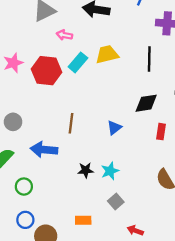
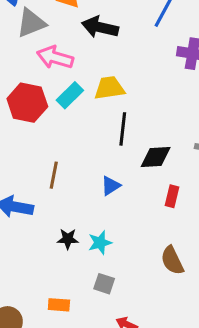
pink arrow: (64, 35) -> (55, 57), size x1.6
black line: (149, 59) -> (123, 129), moved
gray square: (116, 201) -> (104, 284), turned -35

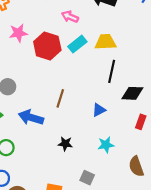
pink arrow: (55, 57) -> (70, 17), size x0.7
cyan star: (100, 243) -> (106, 145), moved

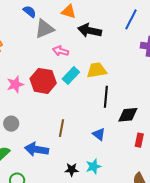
pink star: (18, 33) -> (15, 84), moved
blue triangle: (99, 110) -> (99, 134), turned -48
cyan star: (106, 145) -> (93, 166), moved

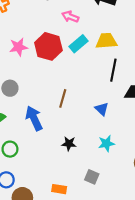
blue arrow: (37, 149) -> (34, 118), turned 50
cyan star: (93, 166) -> (106, 143), moved

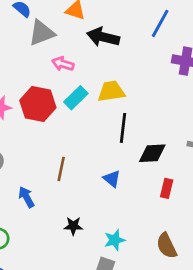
blue arrow: (34, 118) -> (26, 197), size x0.7
cyan star: (106, 143) -> (115, 240), moved

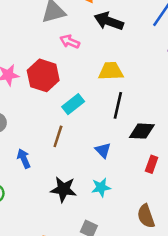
cyan rectangle: (76, 98) -> (73, 104), moved
black star: (73, 226) -> (63, 189), size x1.5
cyan star: (115, 240) -> (101, 187), moved

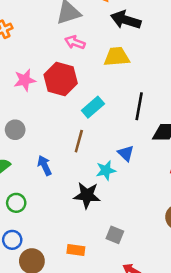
pink arrow: (70, 42) -> (75, 42), moved
yellow trapezoid: (111, 71) -> (117, 57), moved
cyan star: (101, 187) -> (106, 170), moved

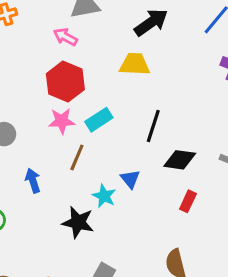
black arrow: (126, 20) -> (151, 22), turned 120
pink arrow: (75, 42) -> (65, 37), moved
pink star: (25, 80) -> (62, 121), moved
cyan star: (106, 170) -> (104, 196), turned 30

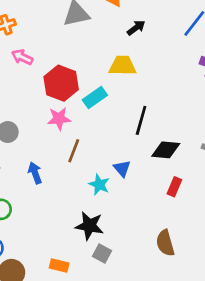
black arrow: (151, 22) -> (136, 28), size x0.6
pink arrow: (65, 37) -> (22, 57), moved
cyan rectangle: (99, 120) -> (95, 97), moved
black star: (78, 222) -> (89, 226), moved

